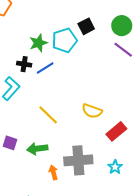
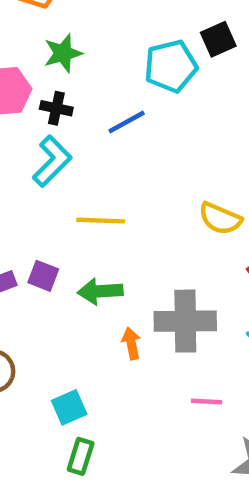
green star: (38, 43) -> (63, 53), moved
black cross: (24, 64) -> (56, 108), moved
yellow line: (48, 115) -> (101, 221), moved, turned -45

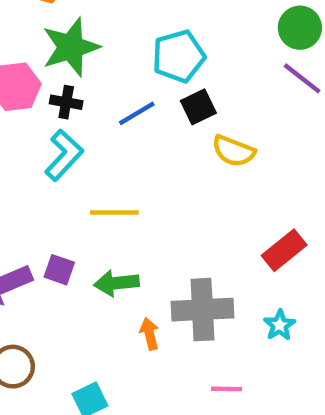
black square: (218, 39) -> (198, 107), moved
green star: (63, 53) -> (71, 47), size x1.5
yellow semicircle: (220, 218) -> (234, 151), moved

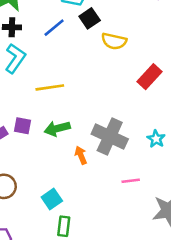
red rectangle: (284, 250) -> (150, 77), moved
gray cross: (202, 310) -> (110, 137), turned 36

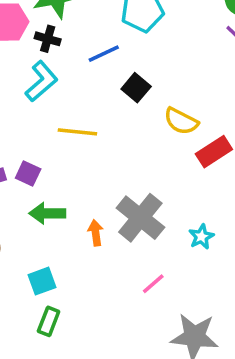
black square: (90, 18) -> (136, 88), moved, turned -30
yellow semicircle: (114, 41) -> (181, 121), moved
green arrow: (57, 128) -> (47, 213), moved
pink line: (131, 181) -> (153, 284), turned -48

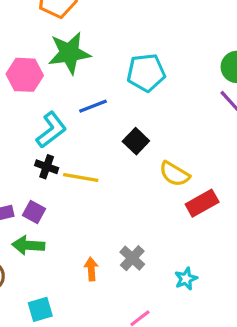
black cross: (48, 39) -> (47, 167), moved
blue line: (104, 54) -> (93, 106), moved
green arrow: (47, 213) -> (28, 245), moved
gray cross: (140, 218) -> (132, 258), size x0.6

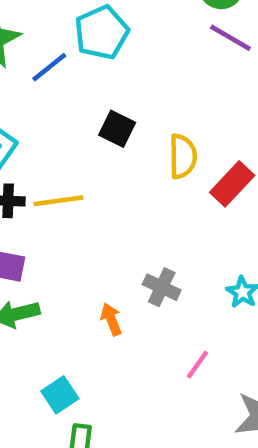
blue line: (93, 106) -> (49, 67), moved
yellow semicircle: (174, 174) -> (183, 156), turned -104

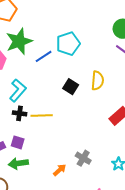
yellow semicircle: (183, 156) -> (97, 81), moved
orange arrow: (111, 319) -> (60, 170), turned 64

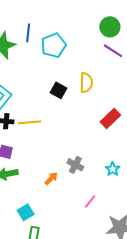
blue line: (44, 56) -> (28, 33), moved, turned -48

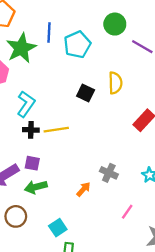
green circle: (110, 27) -> (115, 24), moved

